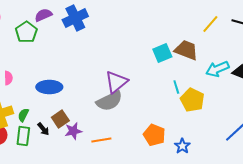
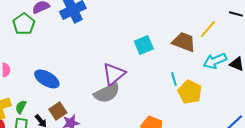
yellow line: (210, 24) -> (208, 29), moved
cyan square: (162, 53) -> (144, 45), moved
blue ellipse: (49, 87) -> (47, 79), turned 30

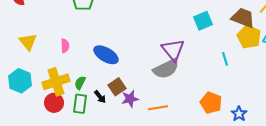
purple triangle: (114, 74) -> (173, 50), turned -30
cyan line: (174, 79) -> (225, 59), moved
yellow pentagon: (190, 92) -> (249, 37), moved

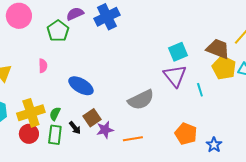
pink semicircle: (65, 46) -> (43, 66), moved
purple triangle: (173, 50) -> (175, 76), moved

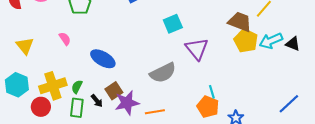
cyan square: (178, 52) -> (173, 24), moved
pink semicircle: (43, 66) -> (65, 39), turned -32
cyan line: (200, 90) -> (212, 92), moved
purple star: (105, 130) -> (127, 103), size x1.4
red circle: (29, 134) -> (41, 107), moved

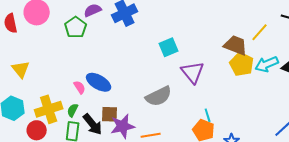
pink semicircle: (65, 39) -> (80, 87), moved
brown square: (114, 91) -> (110, 114), turned 36
black arrow: (97, 101) -> (93, 124), size x1.6

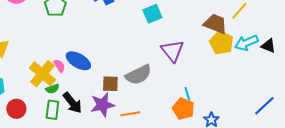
cyan square: (169, 47) -> (152, 14), moved
yellow cross: (49, 109) -> (42, 74), moved, turned -32
green semicircle: (73, 110) -> (52, 89), turned -136
brown square: (110, 114) -> (110, 84), moved

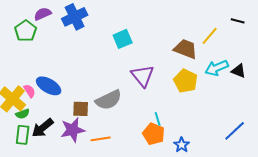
yellow pentagon: (221, 43) -> (186, 81), moved
black arrow: (72, 103) -> (43, 128), turned 90

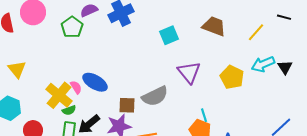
brown trapezoid: (186, 49) -> (214, 26), moved
black triangle: (239, 71) -> (285, 67), turned 35

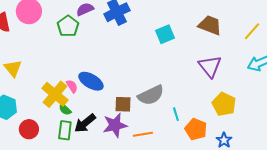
purple triangle: (189, 72) -> (210, 66), moved
yellow pentagon: (232, 77) -> (224, 104), moved
green semicircle: (69, 110) -> (65, 109), turned 64
cyan line: (204, 115) -> (176, 114), moved

